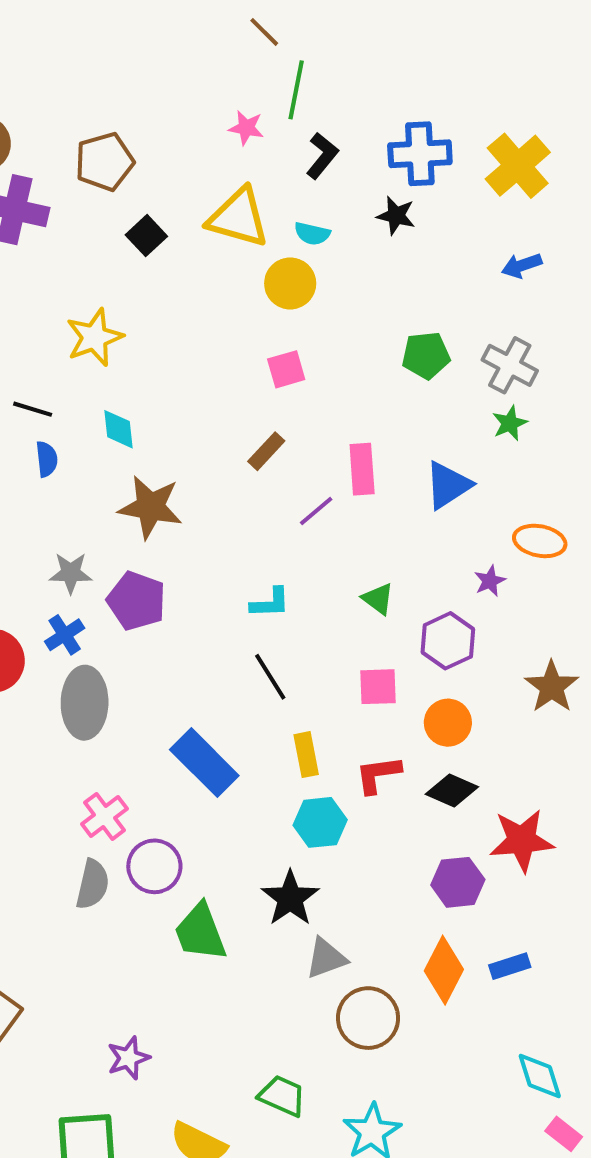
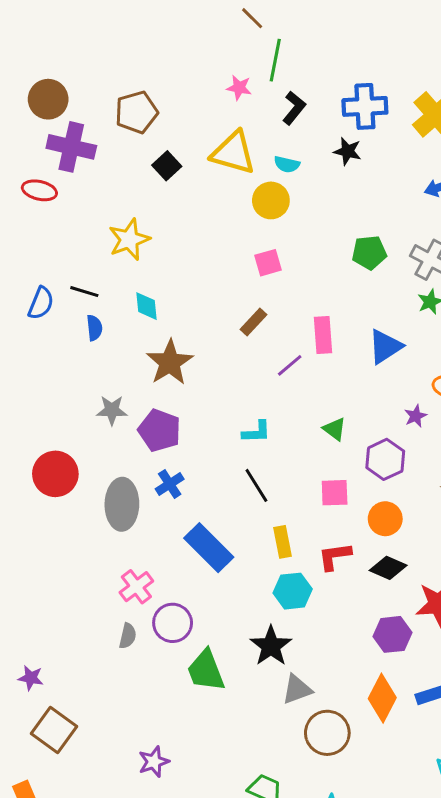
brown star: (150, 507) -> (170, 362), turned 30
blue cross: (65, 635) -> (170, 484), moved
gray semicircle: (93, 884) -> (128, 636), size x0.7

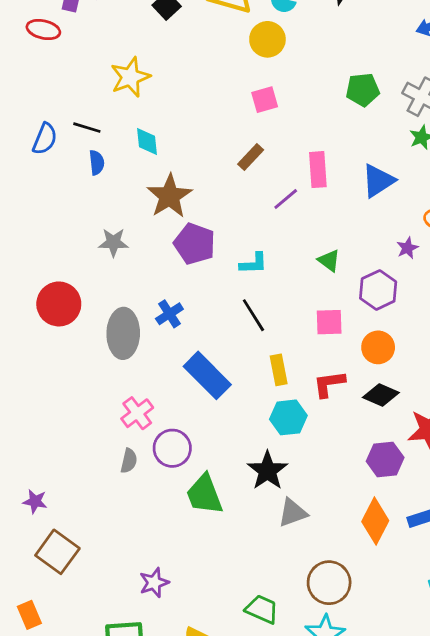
purple pentagon: (160, 430) -> (195, 244), moved
brown circle: (327, 733) -> (329, 583), moved

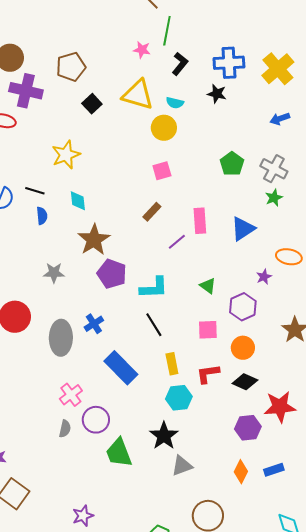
green pentagon: (363, 90) -> (232, 164), turned -30
cyan L-shape: (253, 263) -> (154, 288), size x1.4
orange diamond: (375, 521) -> (241, 472), size x0.7

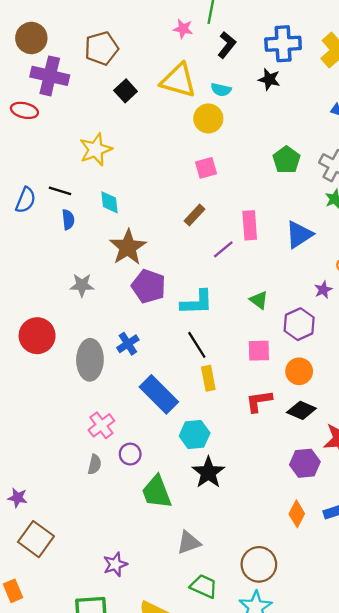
yellow rectangle: (172, 364) -> (208, 378), moved
cyan hexagon: (179, 398) -> (195, 435), moved
purple circle: (96, 420) -> (130, 454), size x0.7
gray triangle: (182, 466) -> (189, 543), moved

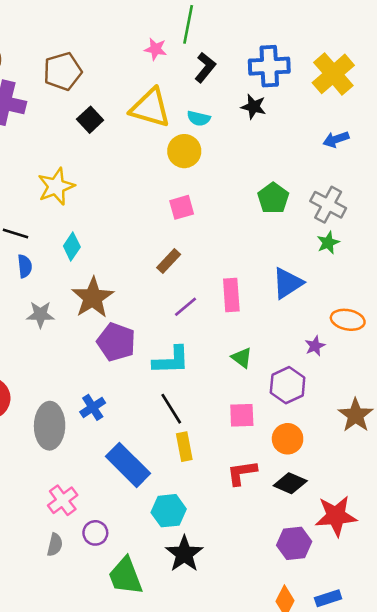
cyan diamond: (109, 202) -> (72, 247), turned 40
pink rectangle: (250, 225) -> (231, 295), moved
purple line: (223, 249) -> (186, 307), moved
gray star: (82, 285) -> (40, 315), moved

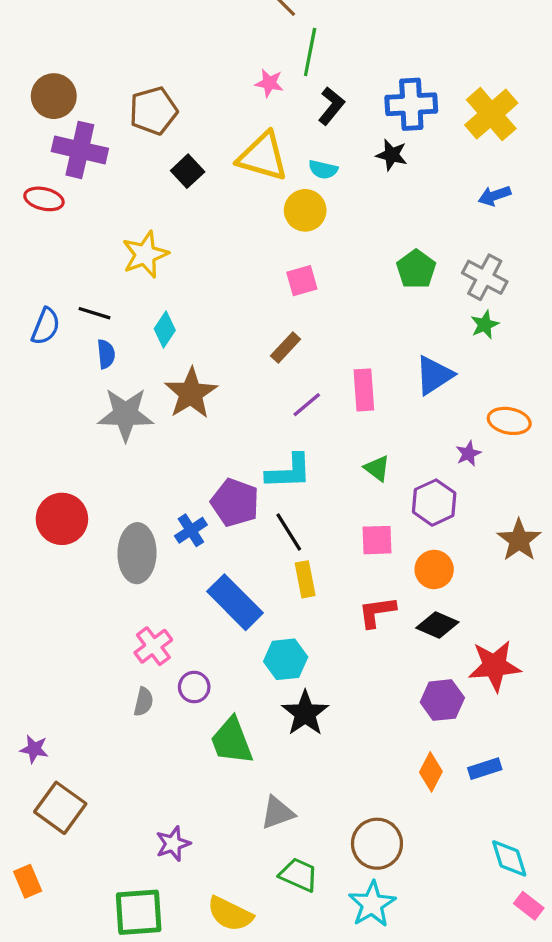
gray star: (40, 315) -> (126, 414), size x1.6
purple pentagon: (116, 342) -> (235, 503), moved

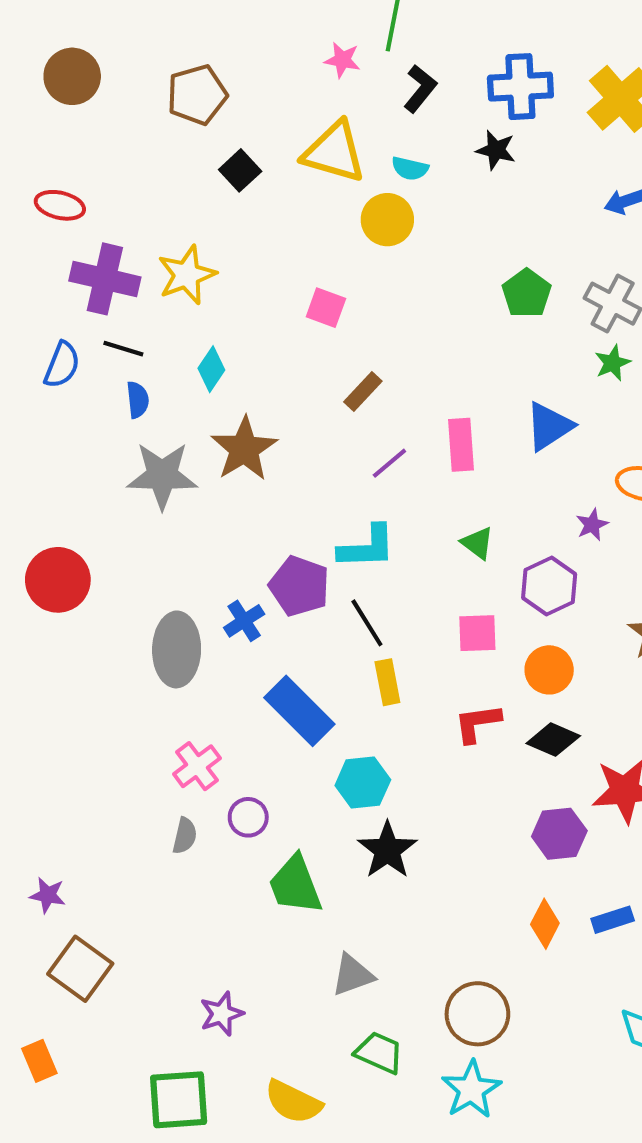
purple cross: (80, 150) -> (105, 279), moved
pink square: (302, 281) -> (326, 308), moved, turned 36
red circle: (62, 519) -> (58, 580), moved

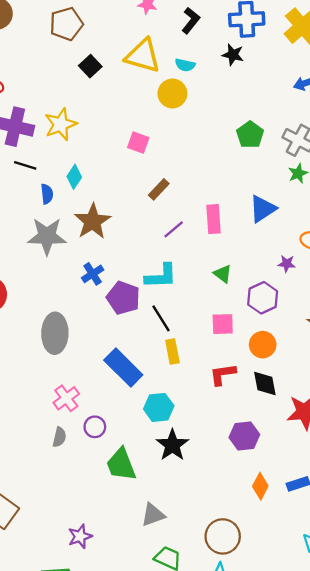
blue semicircle: (138, 400) -> (47, 194), moved
purple star: (592, 525) -> (287, 264), turned 30
blue cross: (244, 621) -> (93, 274), moved
black diamond: (553, 740) -> (265, 383), turned 56
purple hexagon: (559, 834) -> (244, 436), moved

